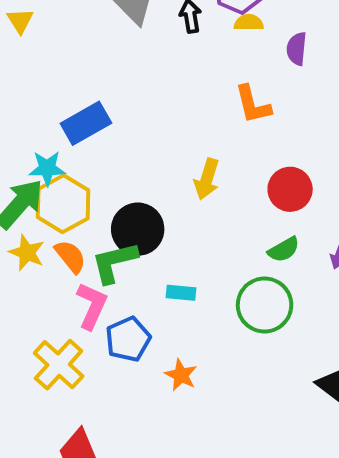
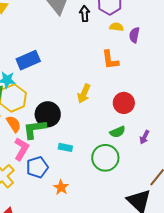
yellow semicircle: (249, 23) -> (116, 27), moved

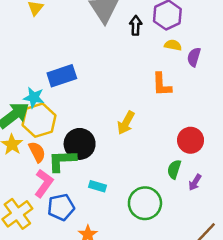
red circle: (124, 103) -> (191, 140), moved
green semicircle: (118, 132) -> (174, 169), moved, turned 126

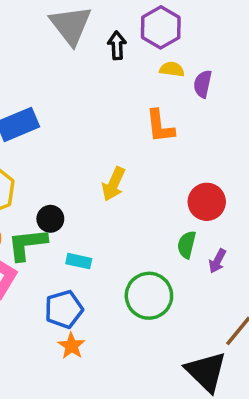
black circle: (80, 144) -> (50, 219), size x0.6
cyan rectangle: (97, 186) -> (79, 261), moved
blue pentagon: (61, 207) -> (64, 309), moved

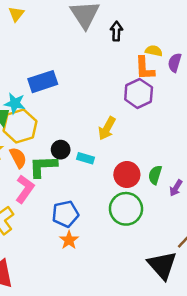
purple hexagon: (161, 27) -> (139, 93), moved
orange L-shape: (160, 126) -> (145, 68), moved
red circle: (207, 202) -> (127, 175), moved
cyan rectangle: (79, 261) -> (86, 158), moved

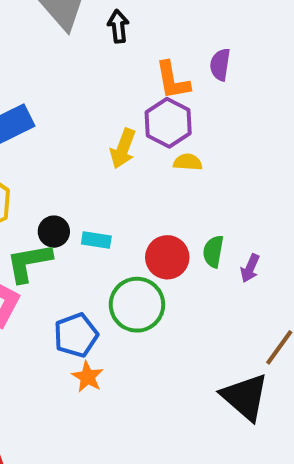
yellow semicircle: (154, 51) -> (188, 162), moved
yellow arrow: (107, 128) -> (123, 149), moved
green circle: (126, 209) -> (137, 305), moved

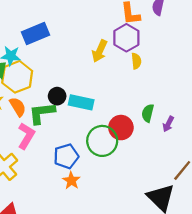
yellow semicircle: (188, 162) -> (136, 61), turned 77
cyan rectangle: (96, 240) -> (81, 102), size x1.5
red circle: (167, 257) -> (121, 128), moved

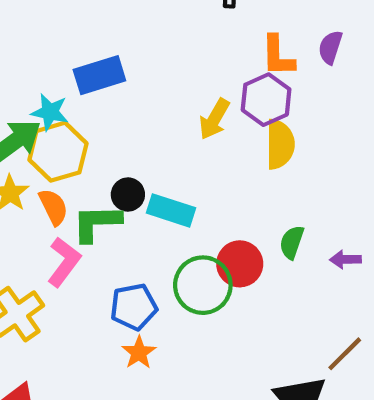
yellow semicircle: (136, 61) -> (280, 144), size x1.6
purple arrow: (168, 124) -> (345, 259), moved, turned 56

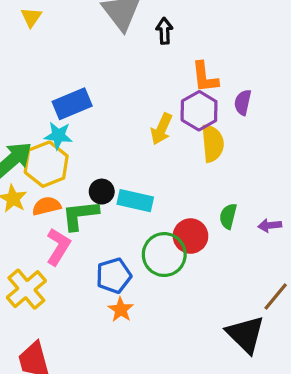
purple semicircle: (330, 47) -> (243, 102), moved
cyan star: (50, 112) -> (58, 136), moved
orange semicircle: (53, 207) -> (47, 206), turned -72

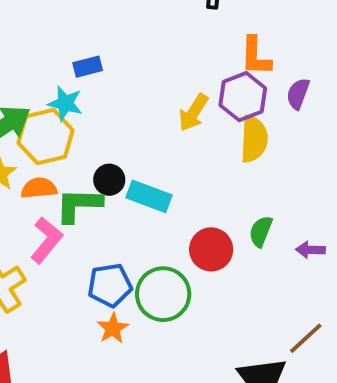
blue rectangle: (72, 104) -> (88, 67), size x0.6
green circle: (164, 255) -> (163, 294), moved

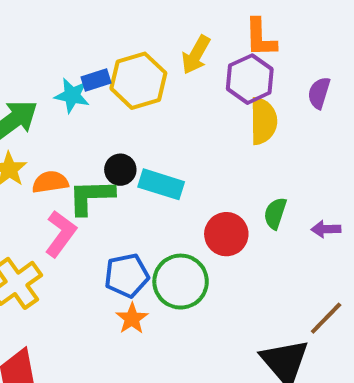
blue rectangle: (88, 67) -> (96, 80), moved
purple semicircle: (298, 94) -> (319, 93), moved
yellow arrow: (193, 113) -> (196, 55), moved
yellow hexagon: (46, 137) -> (138, 81), moved

